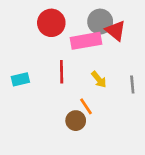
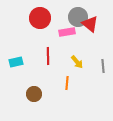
pink rectangle: (86, 41) -> (67, 32), size x0.7
orange line: (86, 106) -> (67, 83), turned 40
brown circle: (76, 121) -> (34, 94), moved

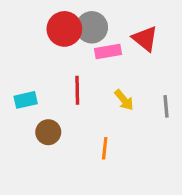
gray circle: (78, 17) -> (92, 27), moved
orange line: (67, 83) -> (105, 148), moved
brown circle: (34, 94) -> (48, 132), moved

